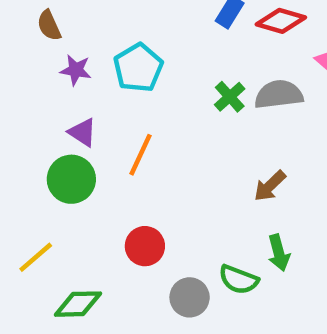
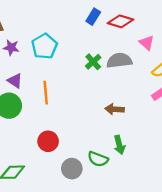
orange line: (140, 155) -> (46, 93), turned -30
brown arrow: (270, 186) -> (115, 109), turned 48

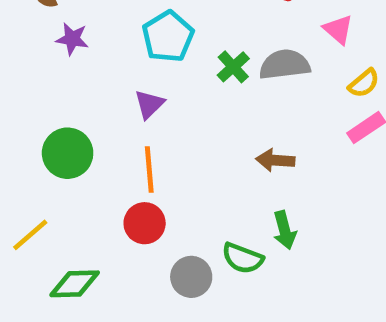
cyan pentagon: (45, 46) -> (168, 37), moved
purple triangle: (15, 81) -> (149, 104), moved, turned 42
orange line: (46, 93) -> (149, 170), moved

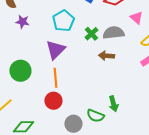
purple triangle: (149, 104) -> (55, 50), size x1.5
brown arrow: (275, 160) -> (106, 56), moved

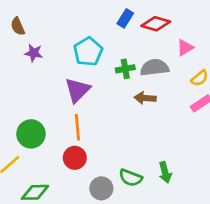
pink triangle: (136, 18) -> (185, 48), turned 48
green cross: (91, 34) -> (125, 69), turned 32
green circle: (20, 71) -> (31, 134), moved
green arrow: (113, 104) -> (165, 172), moved

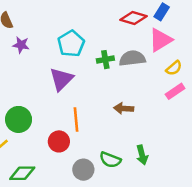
blue rectangle: (125, 18) -> (162, 12), moved
pink triangle: (185, 48) -> (160, 40), size x1.5
brown arrow: (145, 98) -> (124, 108), moved
orange line: (77, 127) -> (76, 119), moved

